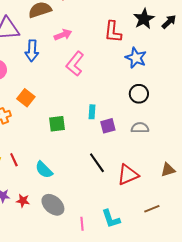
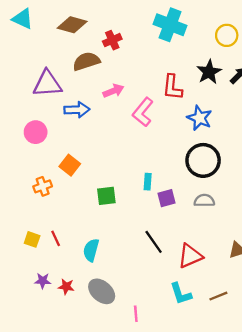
blue arrow: (32, 51) -> (77, 110), turned -95
pink L-shape: (75, 64) -> (143, 112), moved
black circle: (139, 94) -> (203, 160), size x1.5
cyan semicircle: (44, 170) -> (91, 250), turned 60
cyan L-shape: (111, 219) -> (181, 294), moved

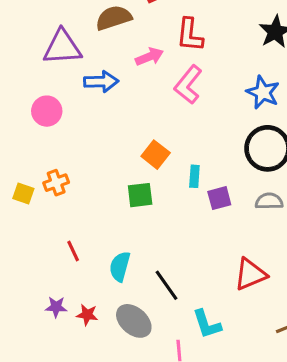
red L-shape: (172, 87) -> (190, 35), moved
orange square: (70, 165) -> (156, 155), moved
yellow square: (32, 239) -> (23, 193), moved
black line: (154, 242) -> (166, 285), moved
cyan L-shape: (181, 294) -> (207, 324), moved

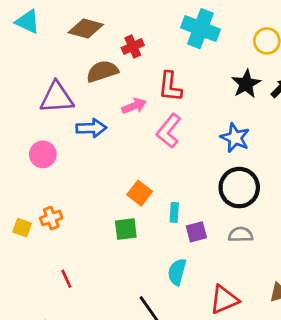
cyan semicircle: (120, 267) -> (177, 272), moved

